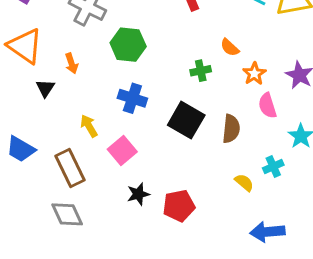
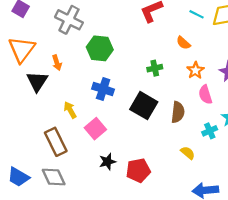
orange triangle: (25, 46) -> (22, 49), turned 32
orange semicircle: (230, 47) -> (183, 43), moved
black triangle: (45, 88) -> (37, 81), size x1.5
blue trapezoid: (21, 149) -> (18, 177), moved
cyan cross: (273, 166) -> (210, 131), moved

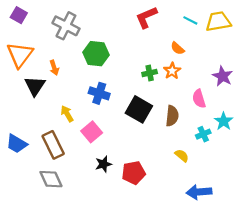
orange star: (195, 70) -> (172, 71), moved
blue trapezoid: (18, 177) -> (17, 144), moved

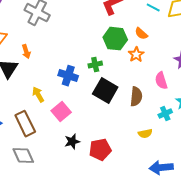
green hexagon: (96, 54) -> (115, 39), moved
green cross: (150, 73) -> (95, 65), moved
yellow semicircle: (182, 156) -> (145, 134), turned 128

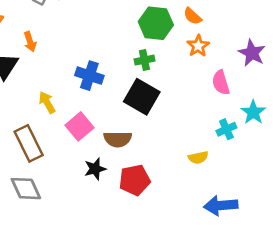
orange star: (136, 55) -> (198, 46), moved
green cross: (95, 65) -> (144, 60), moved
brown semicircle: (136, 97) -> (118, 139), moved, turned 84

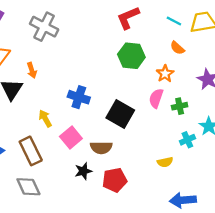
orange semicircle: (193, 16) -> (177, 48), moved
green cross: (144, 60) -> (180, 106), moved
pink semicircle: (221, 83) -> (156, 98), moved, turned 36

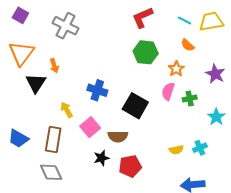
cyan cross: (187, 140) -> (200, 148), moved
brown rectangle: (31, 151) -> (53, 139), turned 35

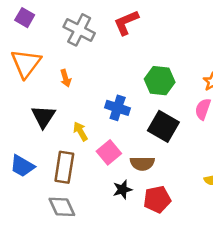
red L-shape: (142, 17) -> (126, 23), moved
green hexagon: (146, 52) -> (160, 81), moved
black triangle: (36, 83) -> (43, 117), moved

